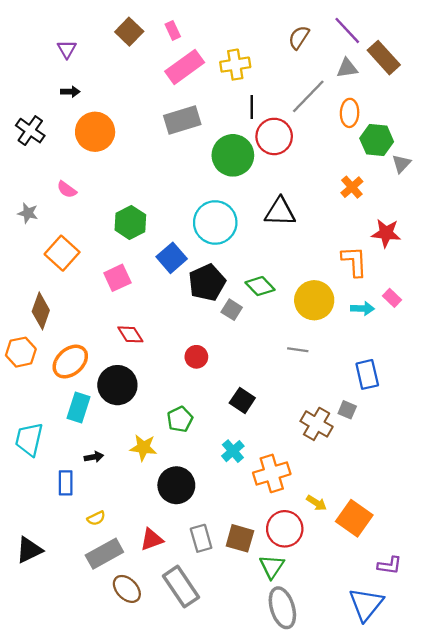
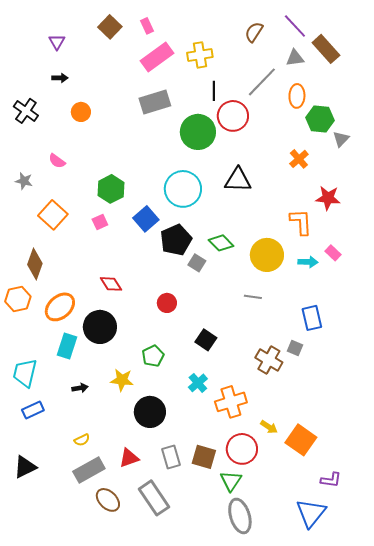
orange circle: (95, 132) -> (81, 112), size x0.6
pink square: (117, 278) -> (100, 222), moved, size x0.7
blue rectangle: (66, 483) -> (33, 410), moved, turned 65

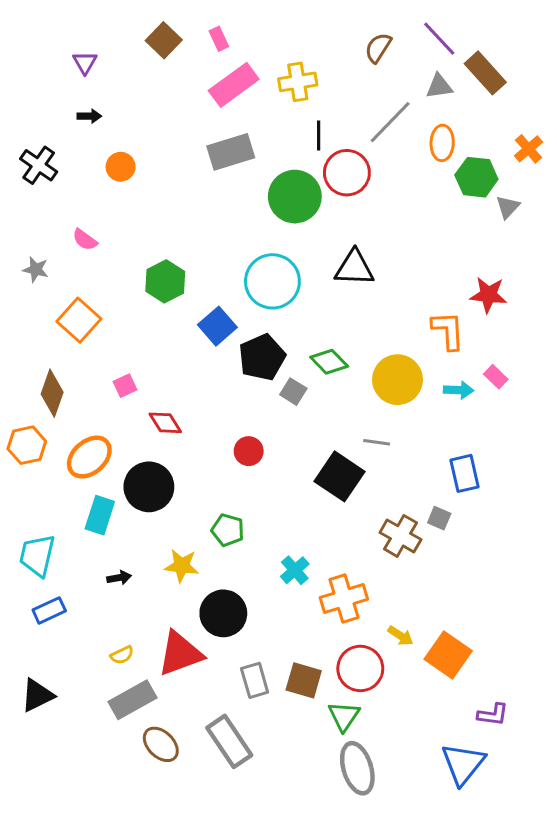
orange cross: (299, 159) -> (529, 149), moved
pink square: (100, 222) -> (125, 386), moved
black square: (206, 340) -> (339, 476), moved, size x1.5
green pentagon: (153, 356) -> (228, 530), turned -30
red triangle: (129, 458) -> (180, 654), moved, size x1.6

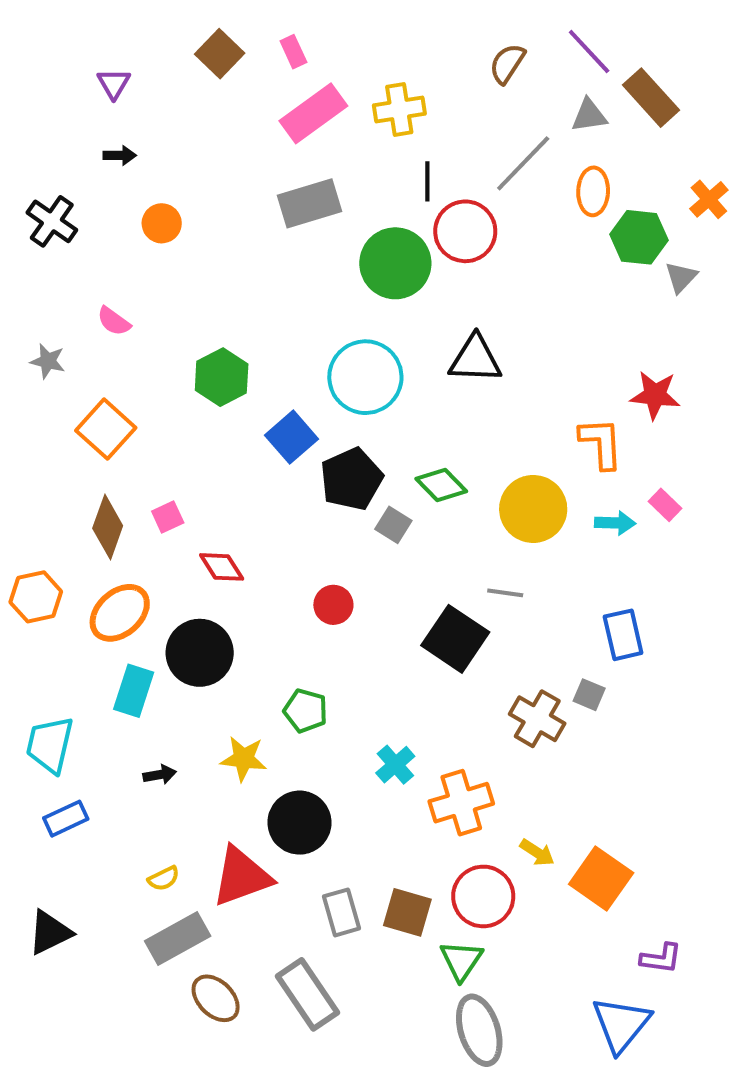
brown diamond: (52, 393) -> (108, 527), moved

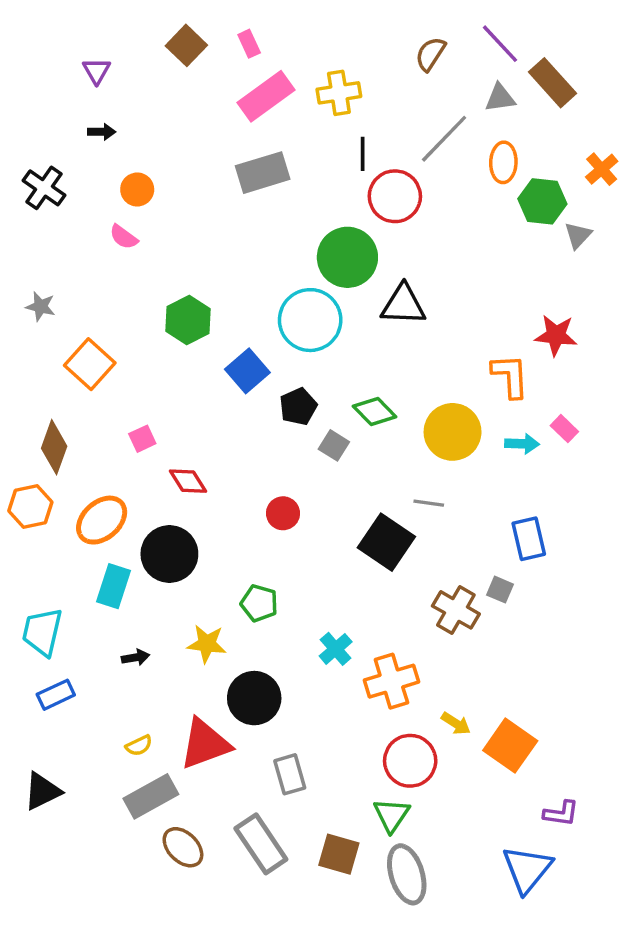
green circle: (395, 263) -> (347, 257), moved
pink semicircle: (114, 321) -> (124, 237), moved
black pentagon: (351, 479) -> (298, 406), size x0.7
brown diamond: (108, 527) -> (54, 447), moved
brown square: (407, 912) -> (339, 854), moved

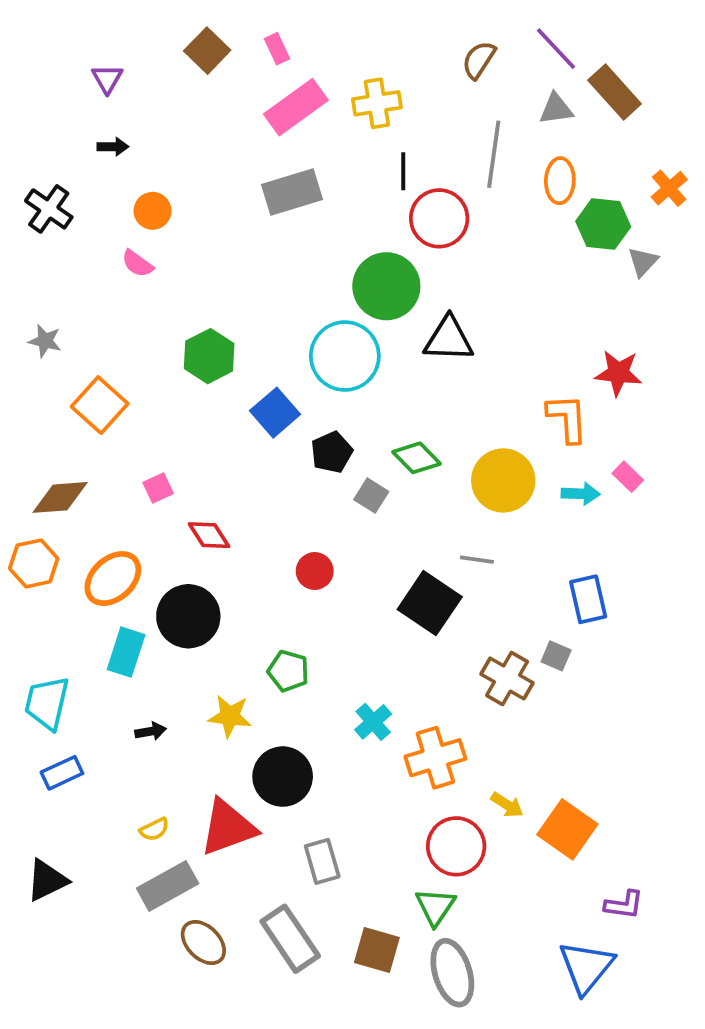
gray line: (444, 139) -> (494, 154), turned -36
brown diamond: (54, 447) -> (60, 497), turned 66

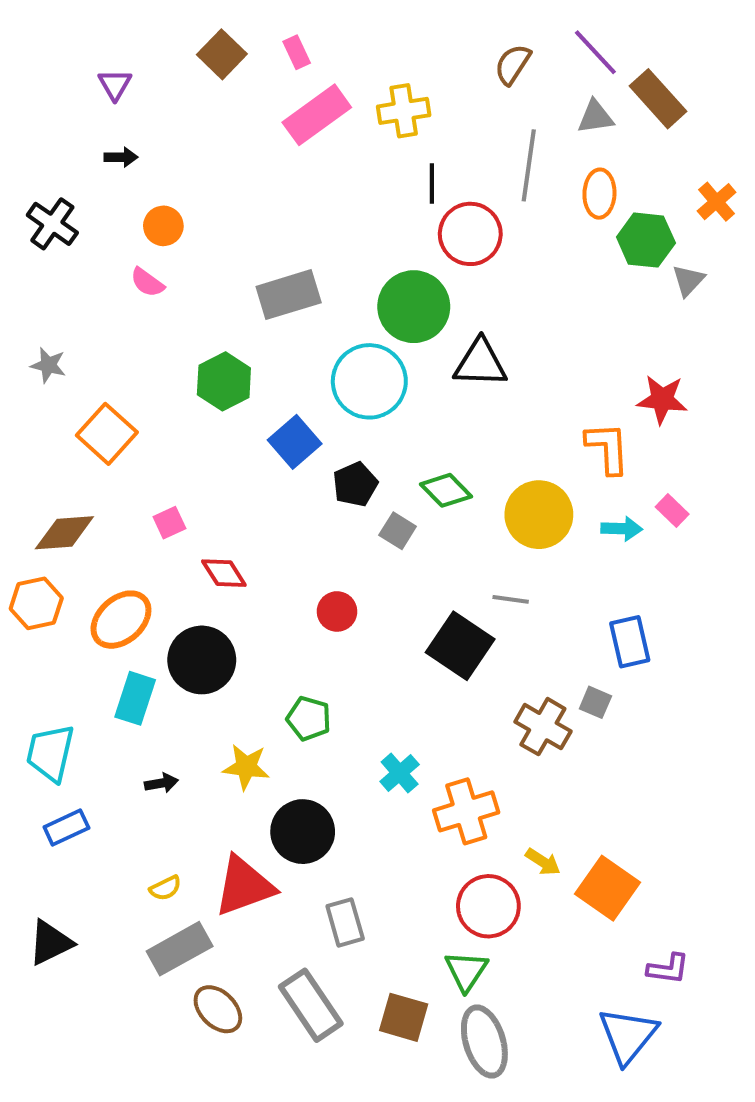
gray rectangle: (292, 192) -> (289, 295), moved

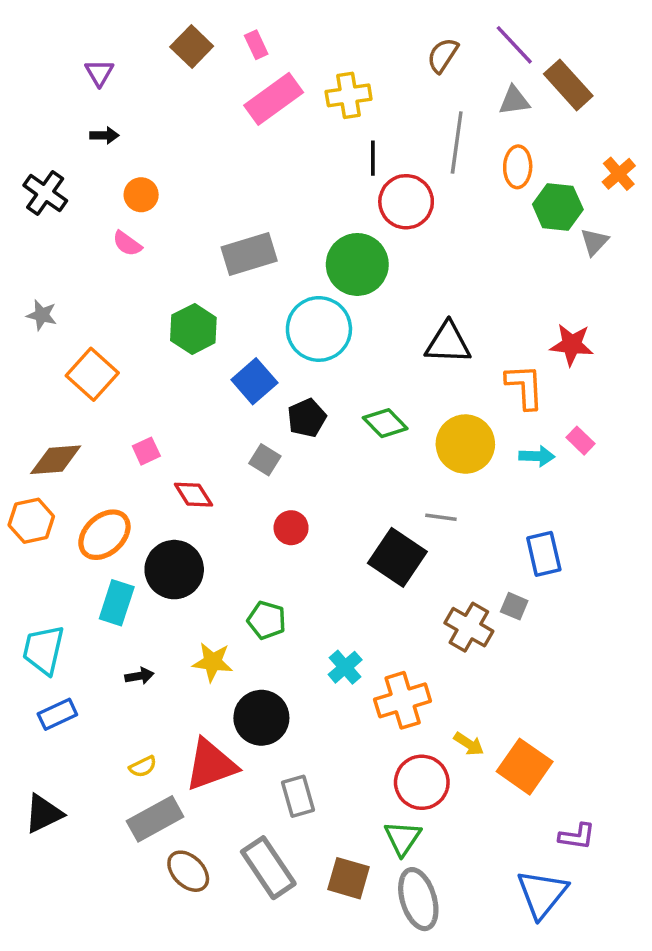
black triangle: (480, 363) -> (448, 343), moved
gray square: (398, 531) -> (265, 460), moved

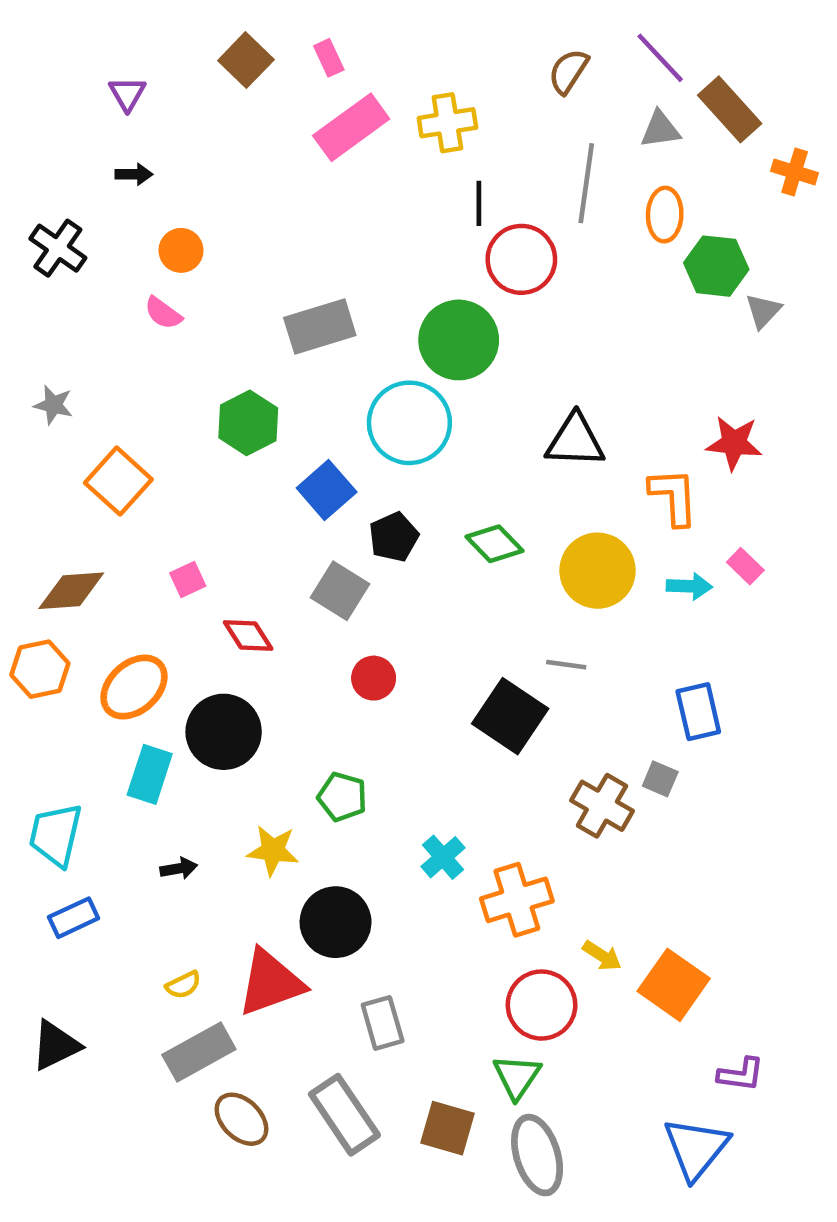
orange cross: (619, 174) -> (795, 172), moved, turned -32
gray square: (265, 460) -> (340, 591), size x1.4

